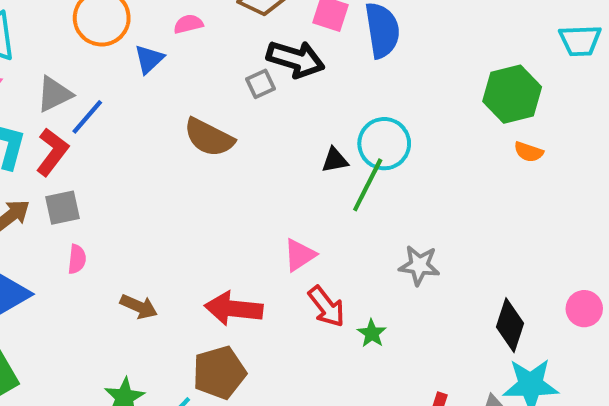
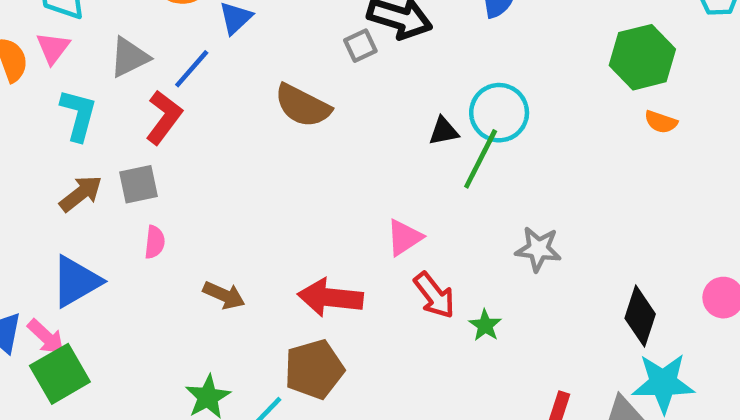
blue line: (87, 117) -> (192, 69), moved
red L-shape: (52, 152) -> (164, 117), moved

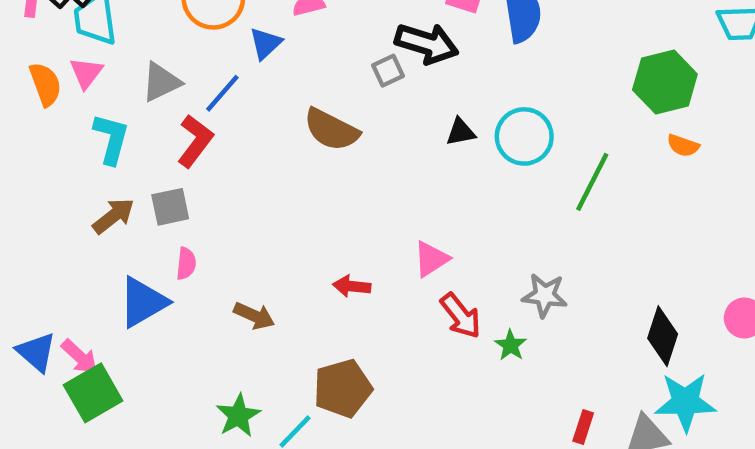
black triangle: (444, 131) -> (461, 132), moved
green line: (481, 159) -> (592, 182), moved
gray star: (538, 249) -> (545, 295), moved
blue triangle: (76, 281) -> (143, 302), moved
red arrow: (330, 298) -> (352, 286), moved, size x0.6

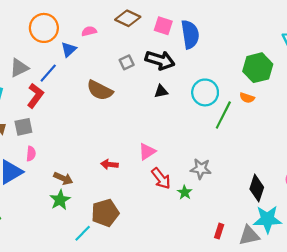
black arrow: (427, 43) -> (160, 60), moved
cyan circle: (524, 136) -> (205, 92), moved
orange semicircle: (683, 146) -> (247, 98), moved
green star: (238, 416) -> (60, 200), moved

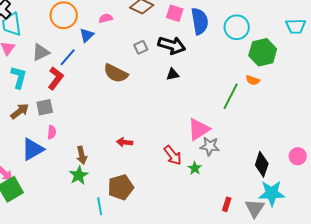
cyan circle: (205, 92) -> (237, 27), moved
pink triangle: (147, 152) -> (199, 129), moved, size x1.4
brown arrow: (63, 178) -> (82, 155), turned 54
cyan line: (83, 233) -> (100, 206), turned -54
gray triangle: (249, 235) -> (255, 208), turned -45

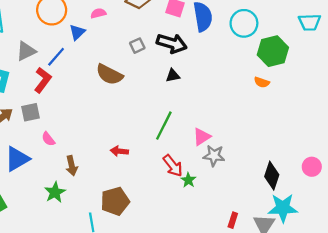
green line: (231, 96) -> (164, 126), moved
pink triangle: (199, 129) -> (202, 137), size x0.7
pink semicircle: (52, 132) -> (48, 139), moved, turned 136
green star: (195, 168) -> (188, 180), moved
green star: (79, 175) -> (55, 192), moved

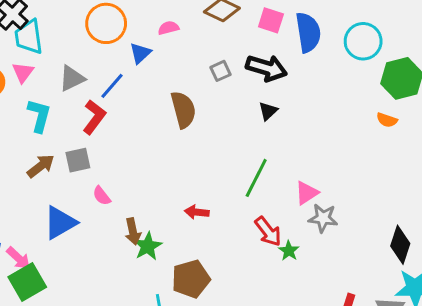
brown semicircle: (109, 74) -> (183, 110), turned -132
black triangle: (173, 76) -> (268, 111), turned -32
green star: (55, 192) -> (148, 246), moved

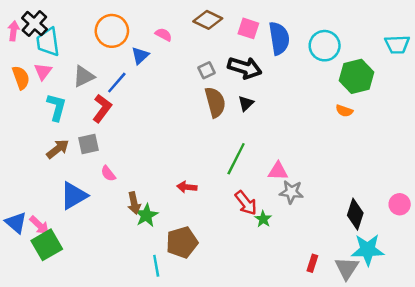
pink semicircle: (168, 28) -> (164, 35), turned 42
brown semicircle: (183, 110) -> (215, 102), moved
pink triangle: (307, 193) -> (278, 171), turned 35

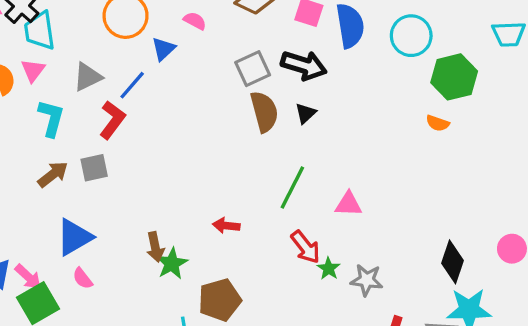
gray square: (207, 70) -> (253, 69), size x1.5
pink semicircle: (108, 174) -> (83, 278), moved
gray star: (291, 192) -> (367, 280), moved

